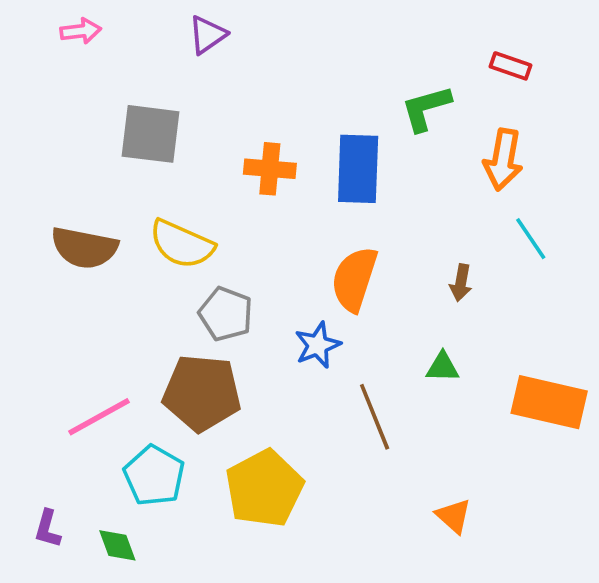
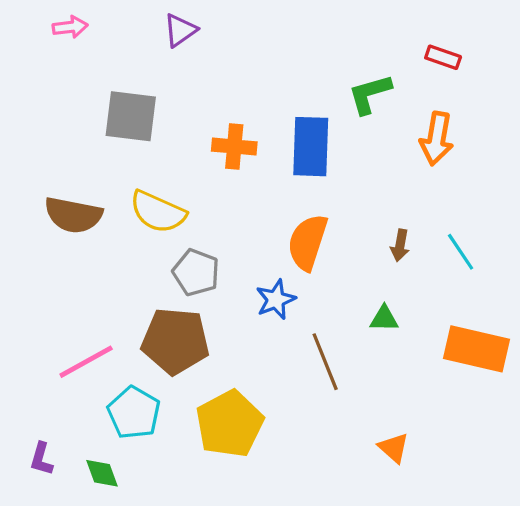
cyan line: (531, 239) -> (461, 252), moved

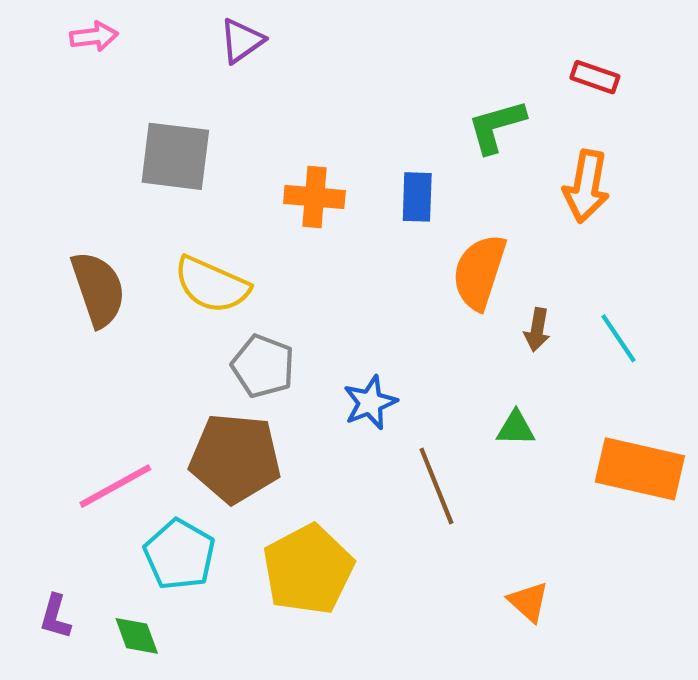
blue rectangle: (311, 147) -> (417, 197), size x0.6
brown semicircle: (73, 215) -> (98, 289), turned -120
orange semicircle: (308, 242) -> (479, 272), moved

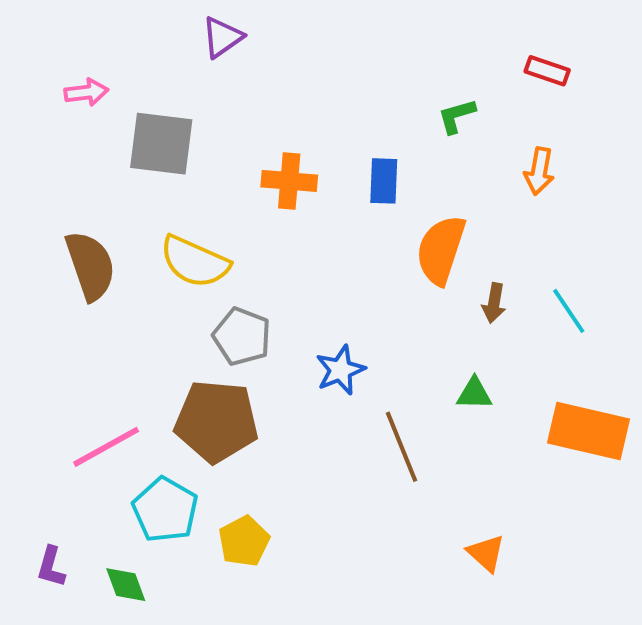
pink arrow: (94, 36) -> (86, 92), moved
green L-shape: (496, 126) -> (457, 116), size x0.7
orange arrow: (586, 186) -> (539, 171), size x0.7
yellow pentagon: (308, 570) -> (244, 541), moved, size x0.6

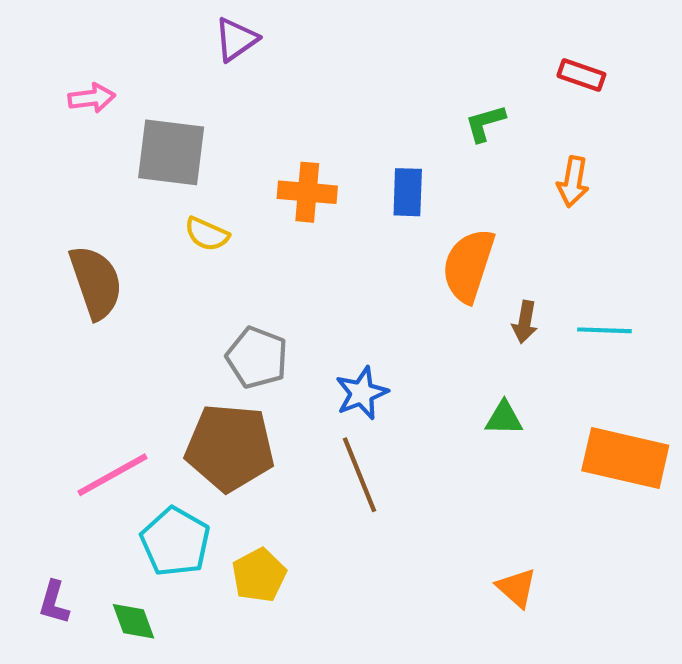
yellow semicircle: (195, 262) -> (207, 234), moved, size x0.6
cyan line: (569, 311) -> (604, 330), turned -54
brown line: (401, 447) -> (360, 475), moved

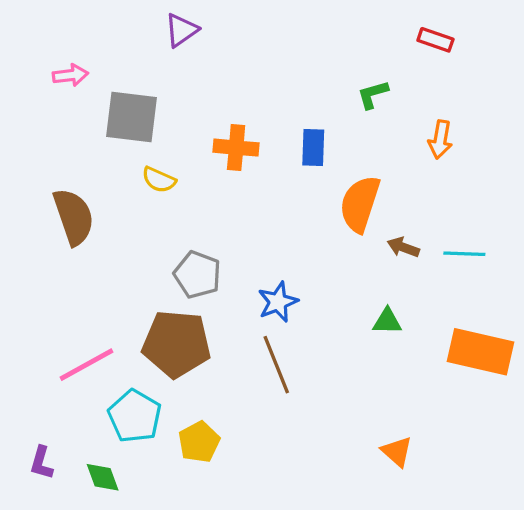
red rectangle: (581, 75) -> (435, 40), moved
brown arrow: (525, 322) -> (403, 247), turned 100

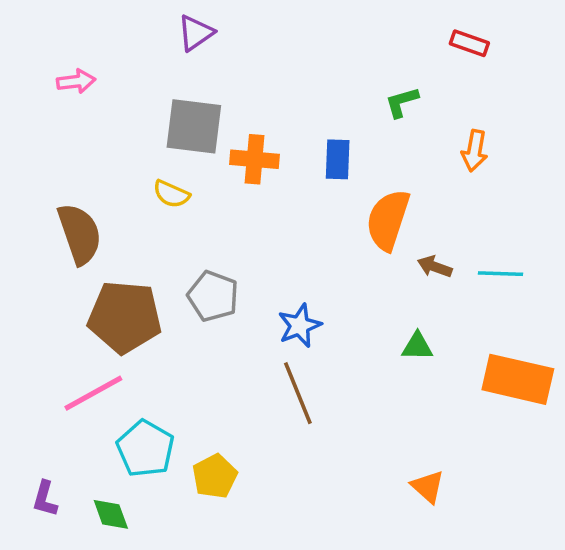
gray square: (132, 117) -> (194, 126), moved
brown pentagon: (177, 344) -> (125, 317), moved

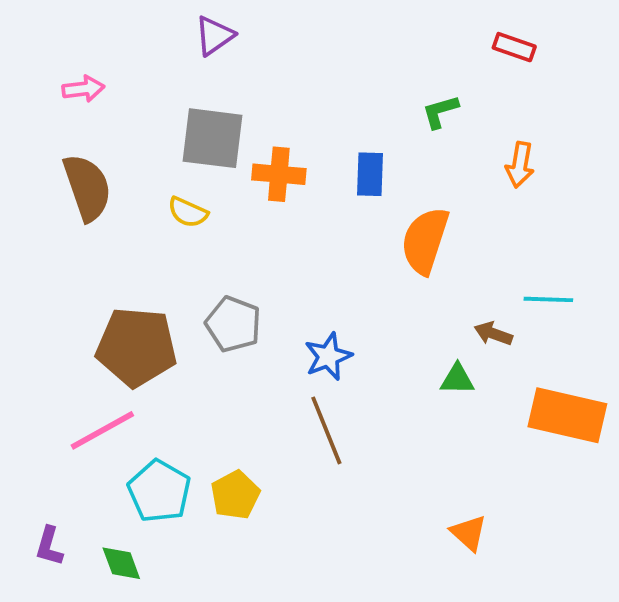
brown semicircle: (80, 234) -> (87, 188), moved
brown arrow: (435, 267) -> (493, 334), moved
yellow pentagon: (215, 476) -> (235, 495), moved

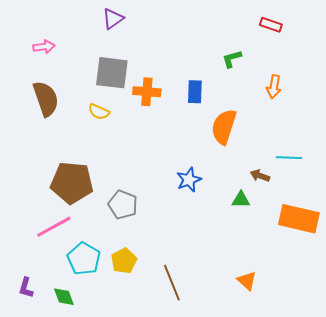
gray pentagon: (233, 324) -> (123, 205), moved
blue star: (328, 356) -> (189, 180), moved
brown line: (326, 430) -> (172, 283), moved

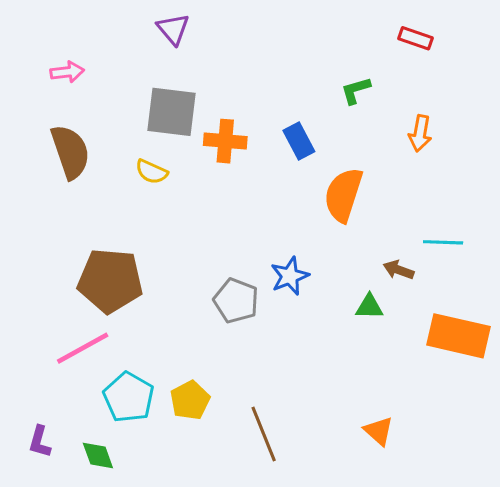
purple triangle: (113, 19) -> (173, 29), turned -35
blue rectangle: (195, 92) -> (299, 141), turned -30
gray pentagon: (123, 205) -> (236, 301), moved

